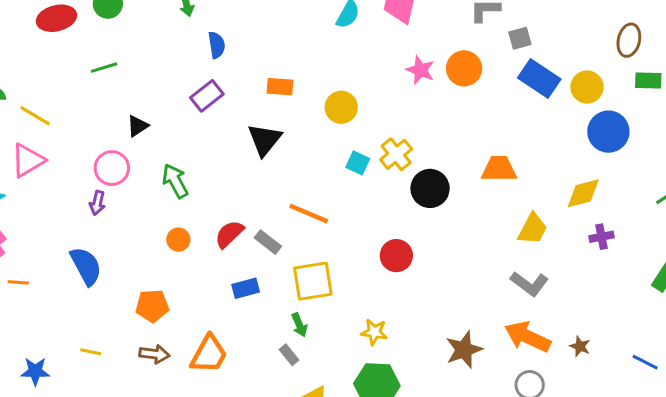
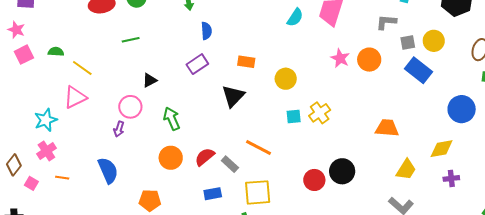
yellow circle: (587, 87) -> (434, 41), moved
cyan square: (358, 163) -> (294, 117), turned -35
black circle: (430, 188) -> (342, 171), moved
orange circle: (178, 240) -> (171, 158), size x1.5

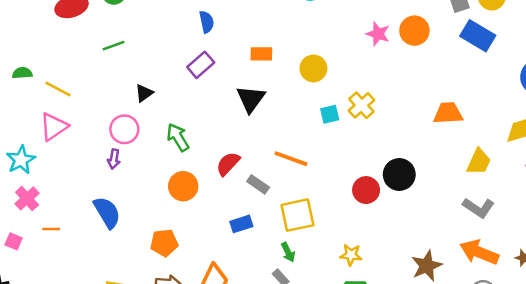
red semicircle: (205, 157) -> (228, 164), moved

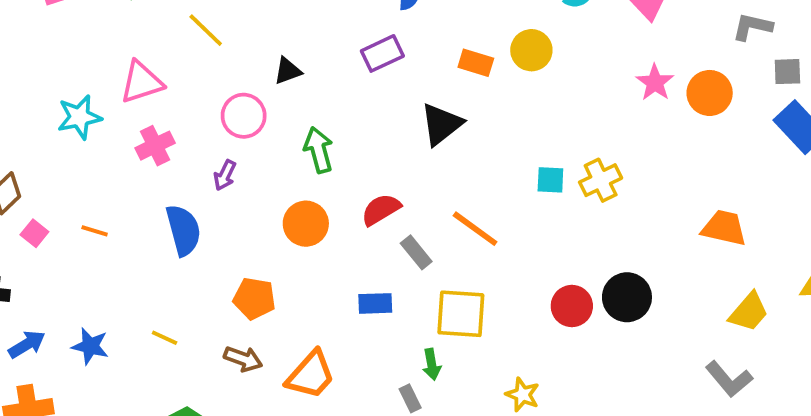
yellow circle: (313, 68) -> (531, 50), moved
yellow line: (58, 89) -> (206, 30), moved
purple arrow: (114, 159) -> (225, 175), moved
pink cross: (27, 198) -> (155, 146), moved

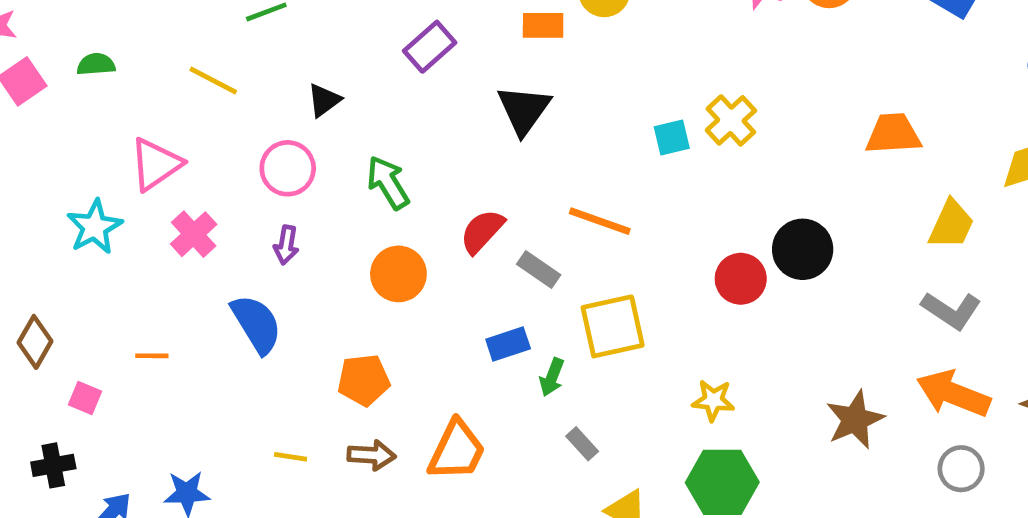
pink square: (34, 233) -> (85, 398), moved
yellow line: (165, 338) -> (291, 457), moved
green arrow: (432, 364) -> (552, 377), moved, turned 48

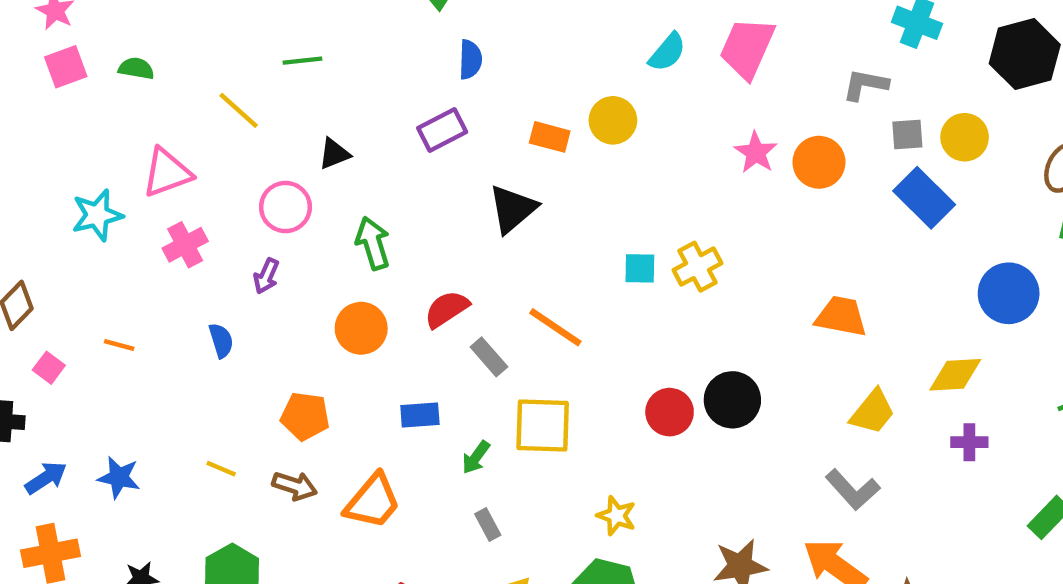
blue semicircle: (256, 324) -> (221, 341), size x0.6
blue rectangle: (508, 344) -> (420, 415), moved

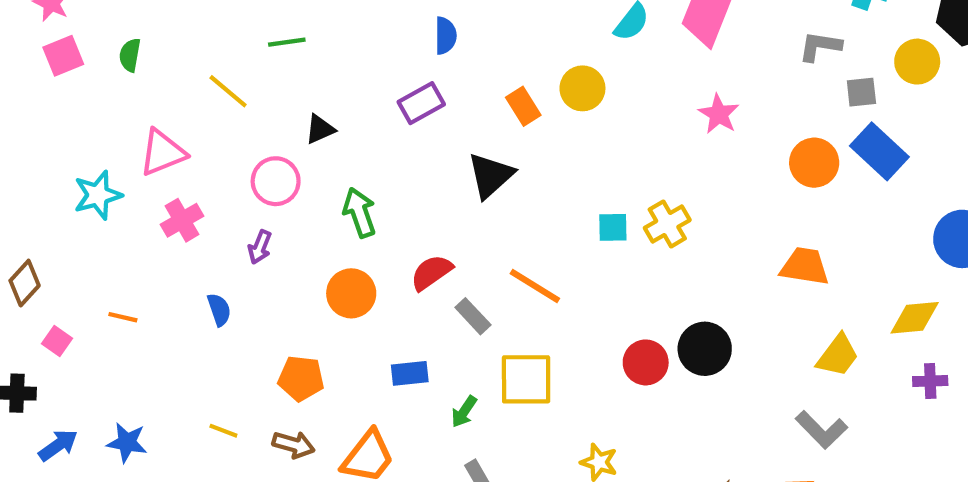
green semicircle: (136, 68) -> (130, 55), turned -88
orange rectangle: (550, 137) -> (523, 106), turned 45
yellow circle: (965, 137) -> (917, 62), moved
orange circle: (819, 162) -> (814, 163), moved

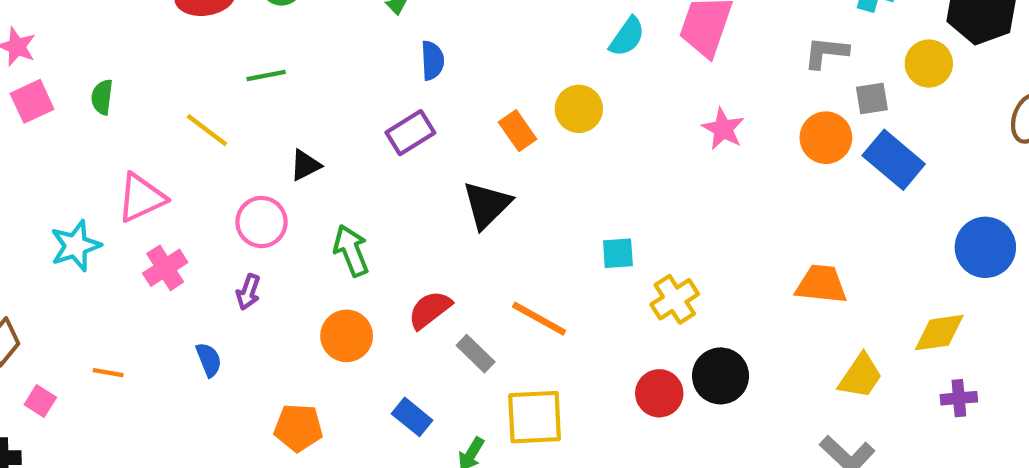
orange circle: (814, 163) -> (826, 138), moved
yellow cross: (667, 224) -> (675, 299), moved
blue rectangle: (410, 373) -> (412, 417), turned 48

